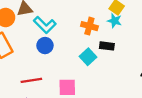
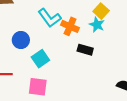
cyan L-shape: (45, 25) -> (50, 18), moved
cyan square: (88, 57) -> (40, 59), moved

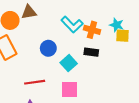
yellow square: (101, 11) -> (123, 36), moved, turned -32
black rectangle: (85, 50) -> (91, 52), moved

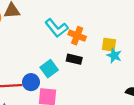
cyan star: (117, 25) -> (114, 56), moved
blue circle: (48, 48) -> (31, 82), moved

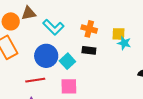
cyan L-shape: (57, 28) -> (53, 27), moved
blue circle: (31, 82) -> (46, 56), moved, size x1.5

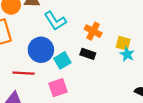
pink square: (69, 86) -> (58, 88), turned -30

